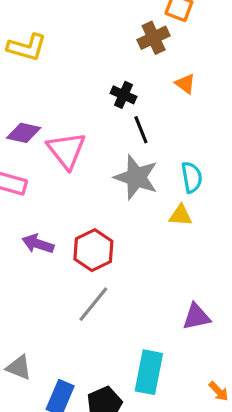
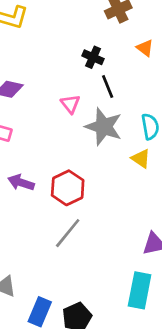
pink triangle: (66, 150) -> (70, 104), moved, size x0.6
yellow triangle: (181, 215) -> (141, 159), turned 30
cyan rectangle: (149, 372) -> (140, 290), moved

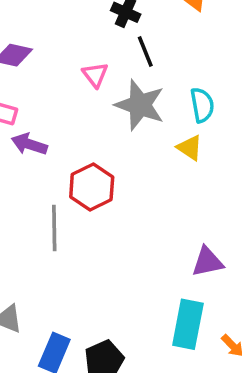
purple arrow: (21, 182) -> (29, 144), moved
gray line: (68, 233) -> (54, 228), moved, turned -40

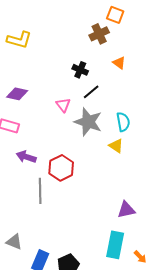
black line: (145, 52) -> (91, 92), turned 72
purple arrow: (29, 144) -> (26, 157), moved

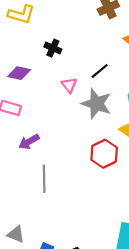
black cross: (80, 70) -> (53, 48), moved
purple arrow: (26, 157) -> (29, 142), turned -48
red hexagon: (61, 168) -> (104, 154), moved

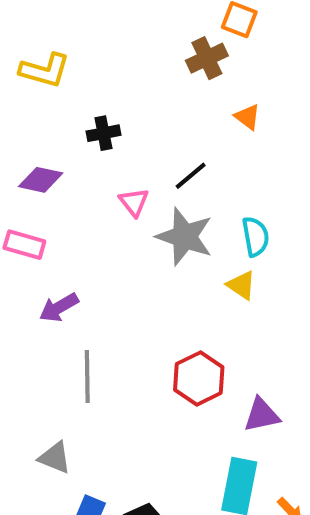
black cross: (53, 48) -> (103, 133), turned -35
red hexagon: (104, 154) -> (199, 378), moved
gray triangle: (16, 234) -> (55, 458), moved

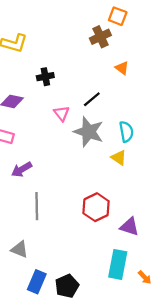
purple triangle: (262, 415) -> (130, 227), turned 30

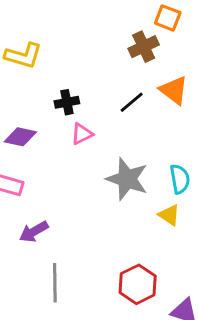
orange triangle: (122, 68) -> (174, 90), size x1.5
black line: (92, 99) -> (132, 102), moved
pink triangle: (62, 113) -> (82, 134), moved, turned 42

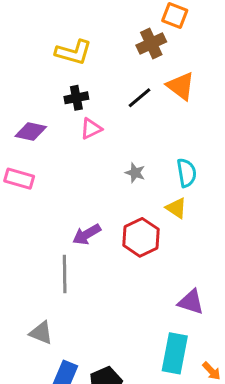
yellow L-shape: (23, 56) -> (73, 52), moved
gray star: (127, 179) -> (135, 173), size x0.5
purple arrow: (34, 232) -> (87, 234), moved
red hexagon: (138, 284) -> (141, 237), moved

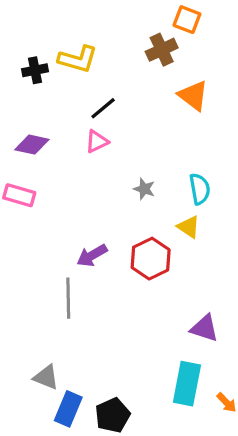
black cross: (76, 98) -> (35, 70), moved
black line: (140, 98) -> (103, 108), moved
gray triangle: (41, 333) -> (46, 377), moved

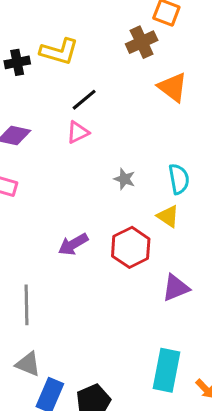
gray line: (68, 298) -> (27, 305), moved
purple triangle: (204, 328) -> (176, 288), moved, turned -40

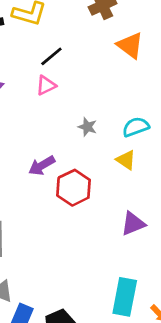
cyan semicircle: (179, 179) -> (136, 127), turned -100
purple arrow: (73, 244) -> (42, 166), moved
red hexagon: (131, 247) -> (74, 188), moved

